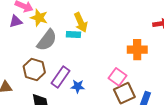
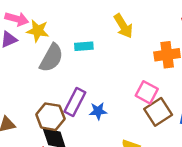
yellow arrow: (81, 22) -> (123, 26), moved
brown hexagon: (34, 69) -> (50, 117), moved

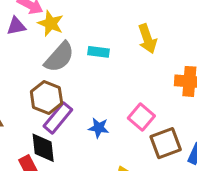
pink square: (147, 92) -> (141, 117), moved
purple rectangle: (75, 102) -> (58, 118), moved
brown hexagon: (50, 117) -> (46, 97), moved

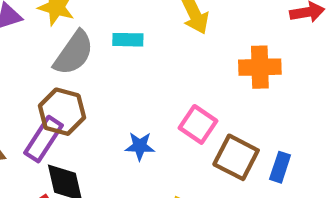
purple rectangle: (58, 118) -> (44, 139), moved
brown square: (166, 143) -> (236, 157), turned -36

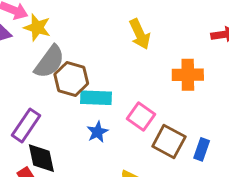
cyan rectangle: (128, 40) -> (96, 98), moved, size x1.4
brown hexagon: (62, 112) -> (71, 79), moved
blue star: (140, 146) -> (97, 132), turned -30

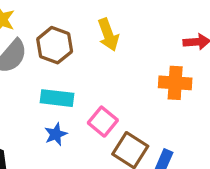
orange cross: (188, 75) -> (175, 83), moved
brown hexagon: (71, 79) -> (55, 45), moved

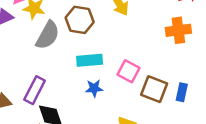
blue star: (56, 134) -> (94, 88), turned 30

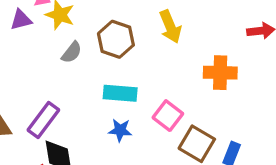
orange cross: (178, 30) -> (220, 73), moved
gray semicircle: (48, 35) -> (72, 52), size x0.6

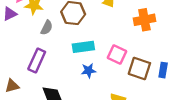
purple rectangle: (43, 120) -> (37, 60), moved

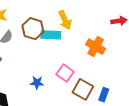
orange cross: (144, 20) -> (96, 47), turned 30
cyan rectangle: (83, 47) -> (51, 35), moved

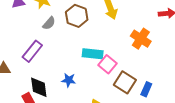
cyan rectangle: (51, 35) -> (93, 54), moved
blue star: (37, 83) -> (69, 80), moved

